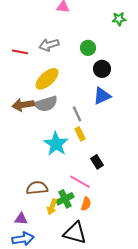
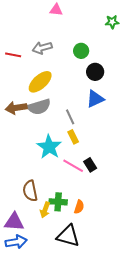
pink line: (80, 182) -> (73, 166), moved
brown semicircle: (37, 188) -> (30, 191), turned -95
green cross: (65, 199) -> (58, 202), turned 30
purple triangle: (21, 219) -> (14, 222), size x1.5

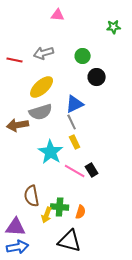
blue triangle: (95, 99) -> (75, 104), moved
brown arrow: (16, 108) -> (18, 125), moved

